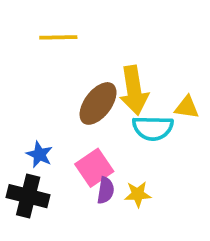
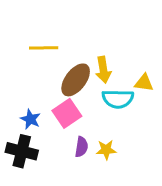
yellow line: (58, 37) -> (44, 48), moved
yellow arrow: (134, 90) -> (103, 70), size x0.7
pink square: (94, 168) -> (67, 113), moved

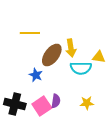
pink square: (67, 113) -> (42, 106), moved
blue star: (30, 119) -> (36, 75), moved
yellow star: (106, 150) -> (87, 103), moved

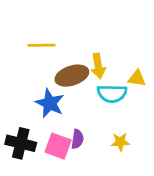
brown ellipse: (52, 55) -> (72, 76), turned 35
blue star: (36, 75) -> (50, 103), size x1.5
pink square: (42, 106) -> (58, 146), turned -36

